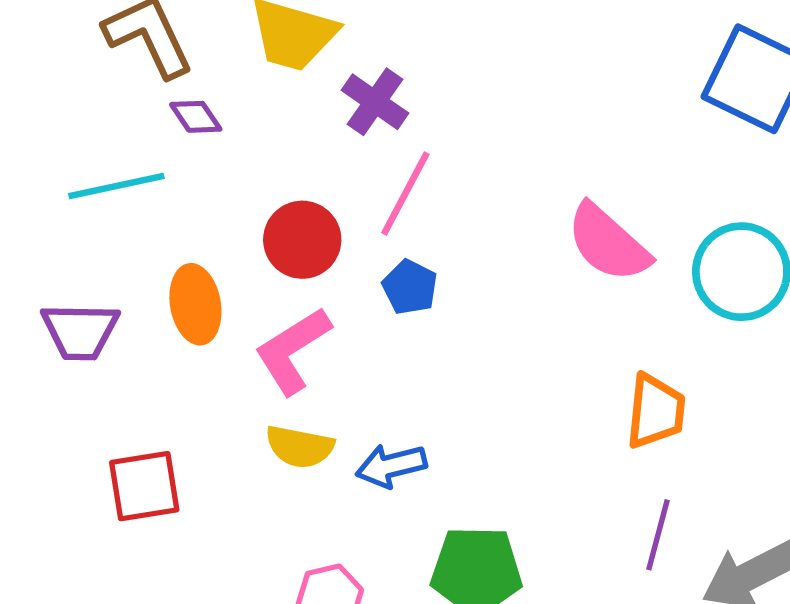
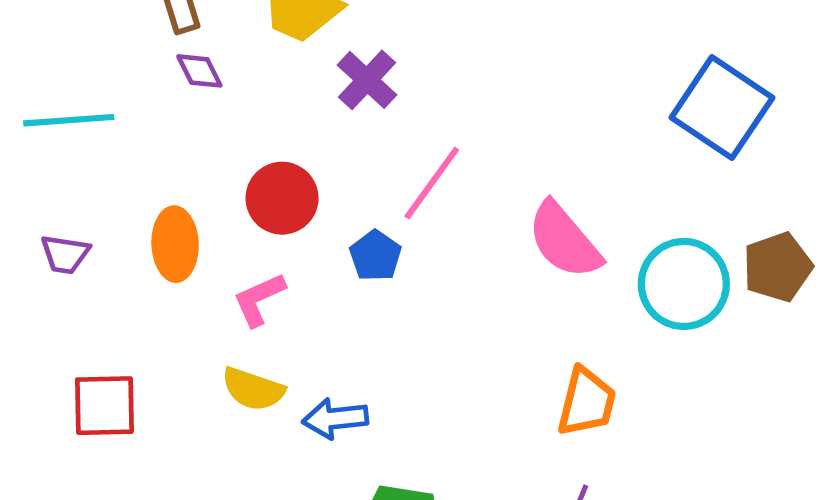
cyan line: (116, 186) -> (69, 120), moved
pink line: (405, 193) -> (432, 183), moved
purple trapezoid: (80, 331) -> (65, 254), size x0.7
pink L-shape: (293, 351) -> (259, 299), size x0.7

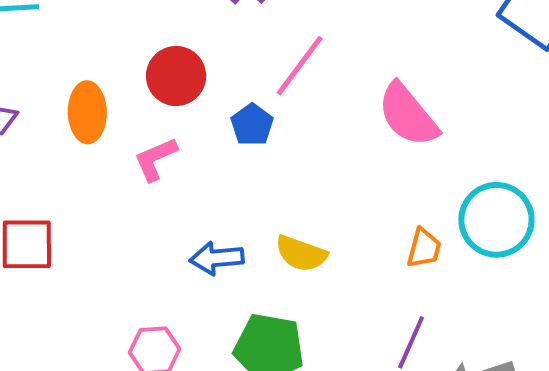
cyan circle: (684, 284) -> (496, 220), moved
yellow semicircle: (253, 389) -> (301, 254), moved
orange trapezoid: (587, 402) -> (424, 248), size x0.7

